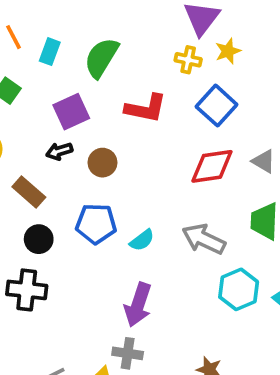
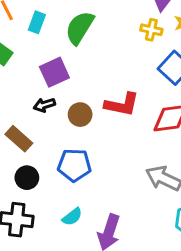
red L-shape: (146, 108) -> (122, 105), moved
cyan semicircle: (142, 240) -> (72, 217), moved

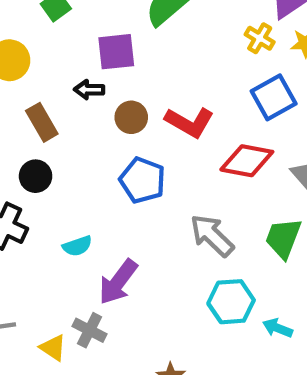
blue pentagon: (74, 165) -> (142, 180), moved

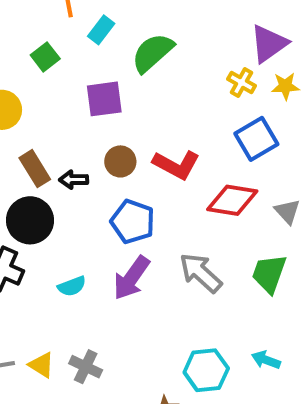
black arrow: (89, 90) -> (74, 180), moved
black circle: (36, 176) -> (30, 220), size x1.5
purple arrow: (118, 282) -> (131, 278), moved
cyan hexagon: (231, 302) -> (206, 370), moved
yellow triangle: (53, 348) -> (41, 365), moved

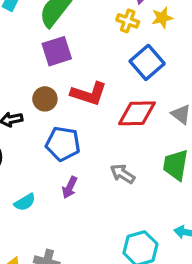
purple square: (104, 99) -> (57, 51), moved
gray arrow: (201, 273) -> (123, 174), size x0.7
purple arrow: (131, 278) -> (70, 187), size x0.6

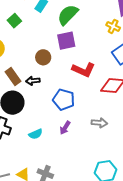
brown circle: (45, 99) -> (43, 57), moved
gray arrow: (123, 174) -> (99, 123), turned 147

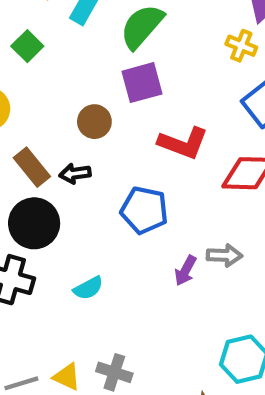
purple arrow: (65, 128) -> (185, 271), moved

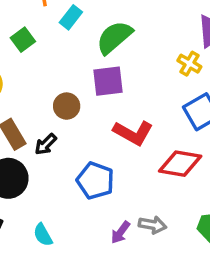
black arrow: (75, 174) -> (46, 144), turned -45
cyan semicircle: (88, 288) -> (43, 235), turned 80

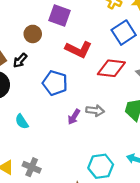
purple square: (108, 81) -> (60, 16), turned 30

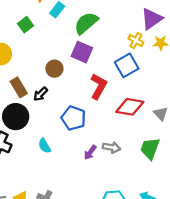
blue square: (124, 33) -> (127, 65), moved
red L-shape: (79, 49) -> (99, 86), turned -90
cyan semicircle: (22, 122) -> (44, 146), moved

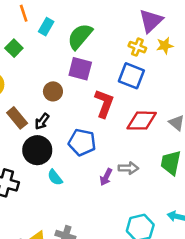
blue square: (127, 65) -> (131, 76), turned -30
black circle: (16, 117) -> (37, 150), moved

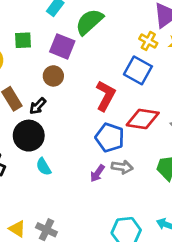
green square: (14, 48) -> (23, 40), moved, turned 35
purple square: (80, 69) -> (62, 46), moved
blue pentagon: (82, 142) -> (110, 138), moved

